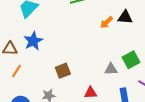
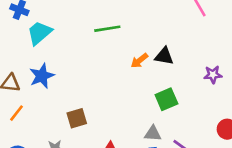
green square: (131, 60) -> (166, 99), moved
gray triangle: (111, 69) -> (153, 133), moved

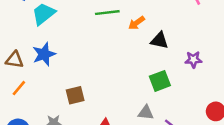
orange arrow: (139, 61) -> (137, 23), moved
purple star: (213, 75) -> (193, 60), moved

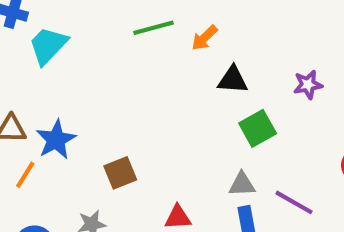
black triangle: (159, 40) -> (233, 80), moved
blue star: (44, 54) -> (56, 140), moved

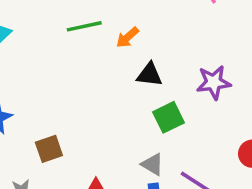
purple star: (308, 85) -> (214, 82), size x1.4
gray triangle: (242, 184) -> (152, 164), turned 30

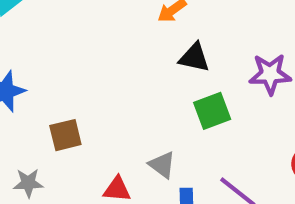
gray triangle: (152, 164) -> (162, 165), moved

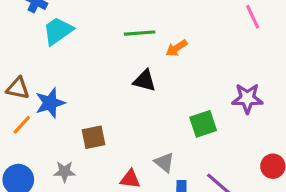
black triangle: (194, 58) -> (144, 81), moved

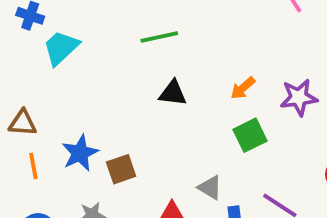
orange arrow: (176, 48) -> (243, 88), moved
blue star: (50, 103) -> (80, 153), moved
orange line: (22, 125) -> (33, 166), turned -45

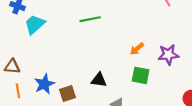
black triangle: (173, 93) -> (99, 80), moved
green square: (250, 135) -> (141, 75), turned 36

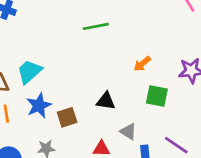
cyan trapezoid: (35, 24) -> (29, 72), moved
orange arrow: (137, 49) -> (142, 64), moved

